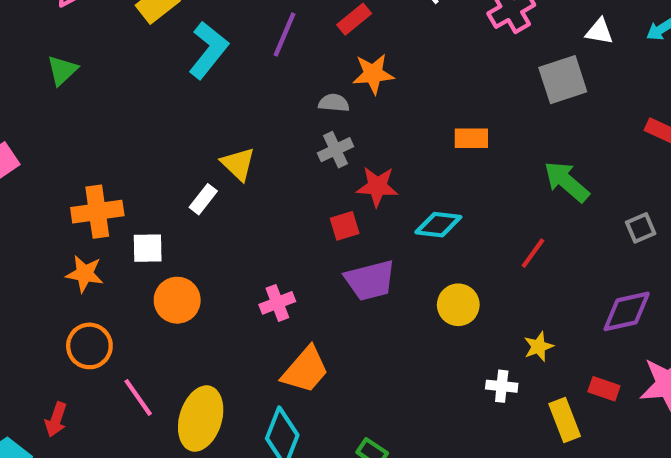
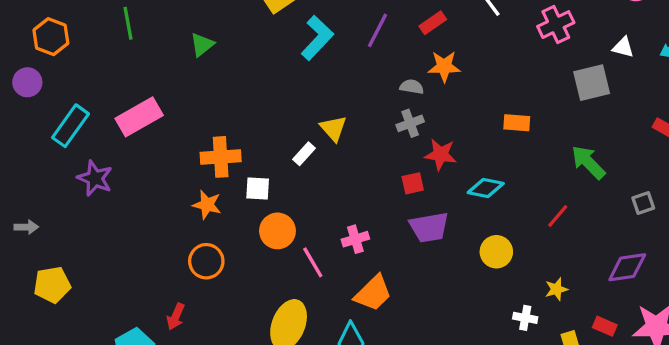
pink line: (138, 397) -> (313, 262), moved

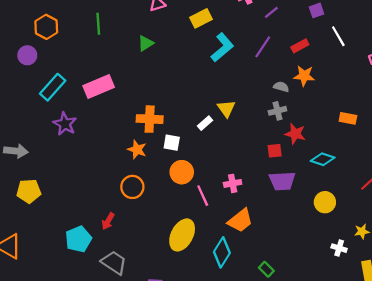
gray arrow: (26, 227) -> (16, 151), size x1.5

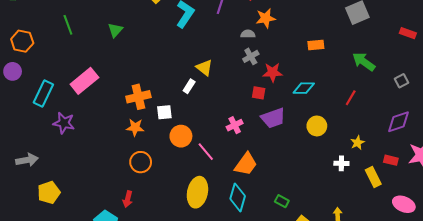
red square: (275, 151) -> (259, 93), turned 32
pink cross: (233, 183) -> (235, 125), moved

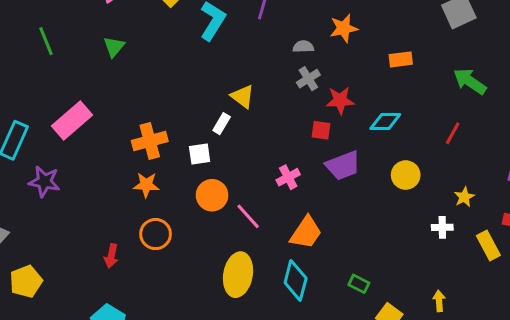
orange star: (266, 18) -> (344, 28), moved
white square: (164, 112) -> (200, 154), moved
red arrow: (128, 199) -> (111, 256), moved

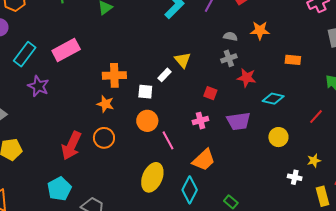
red square: (321, 130) -> (210, 93), moved
red arrow: (111, 256) -> (71, 146), size x1.8

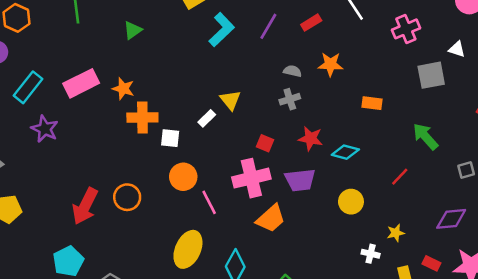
red star: (247, 78) -> (311, 139), moved
white square: (145, 92) -> (170, 138), moved
orange star: (105, 104) -> (123, 89), moved
pink cross: (200, 121) -> (251, 178), size x1.8
orange trapezoid: (204, 160) -> (271, 219), moved

